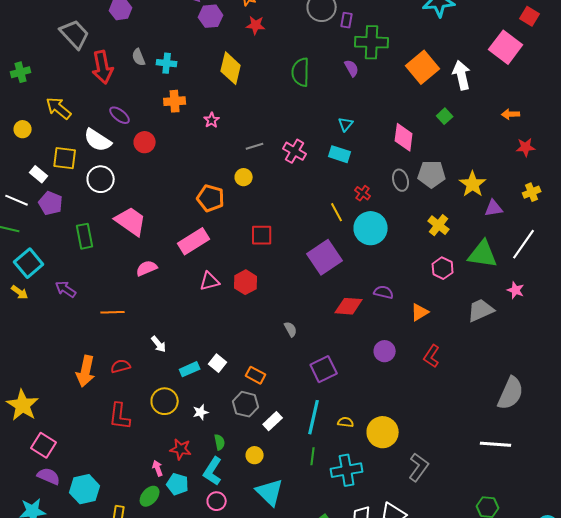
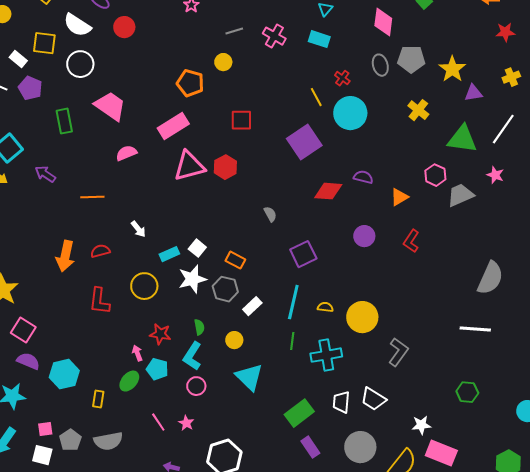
pink hexagon: (443, 268) -> (435, 175), moved
pink triangle: (210, 281) -> (189, 166), size x1.6
white star: (201, 412) -> (192, 279), moved, size x1.8

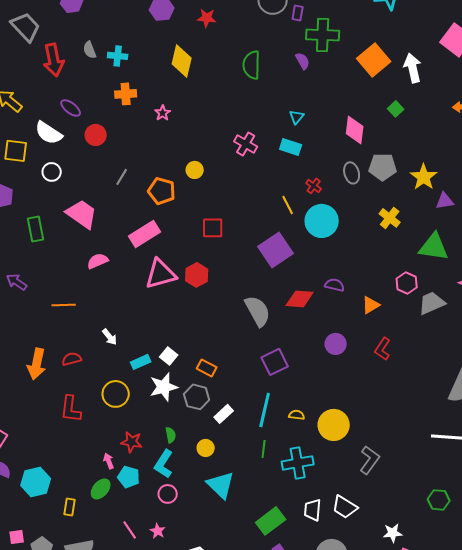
gray line: (234, 31) -> (122, 177), moved, turned -42
white circle: (80, 64) -> (52, 172), size x0.7
gray semicircle: (270, 214) -> (258, 311), moved, size x2.0

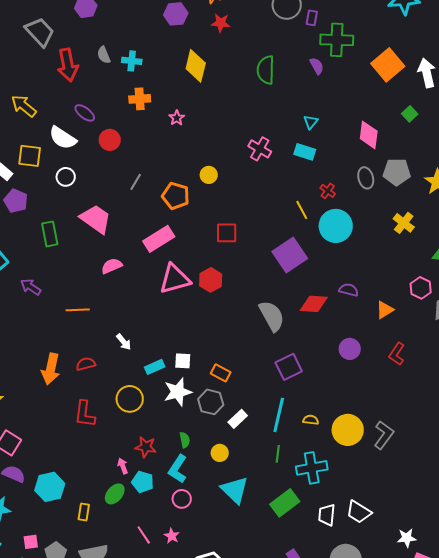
white square: (169, 356) -> (183, 361), turned -36
gray L-shape: (370, 460) -> (384, 435), moved
green rectangle: (271, 521) -> (285, 503), moved

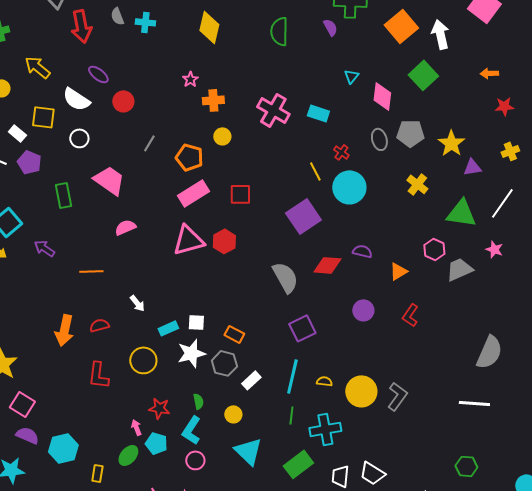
orange cross: (140, 99) -> (213, 100), moved
green square: (410, 114) -> (423, 75), size x1.8
cyan triangle: (311, 122) -> (351, 76), moved
pink cross: (260, 149) -> (273, 110), size x1.4
pink rectangle: (159, 239) -> (193, 193), moved

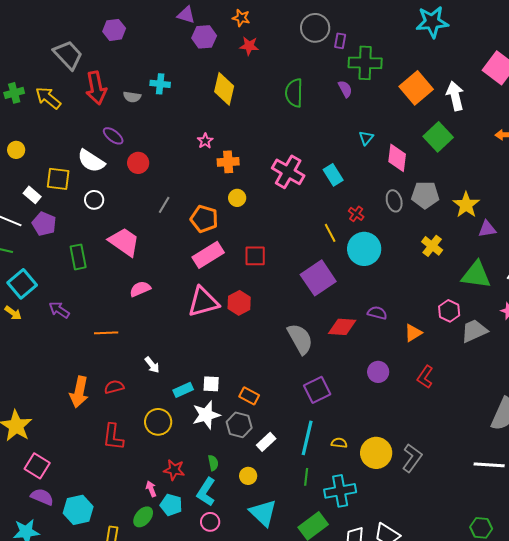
gray semicircle: (117, 16) -> (132, 97), moved, turned -60
yellow arrow: (37, 67) -> (48, 98), moved
cyan rectangle: (318, 113) -> (333, 175), turned 40

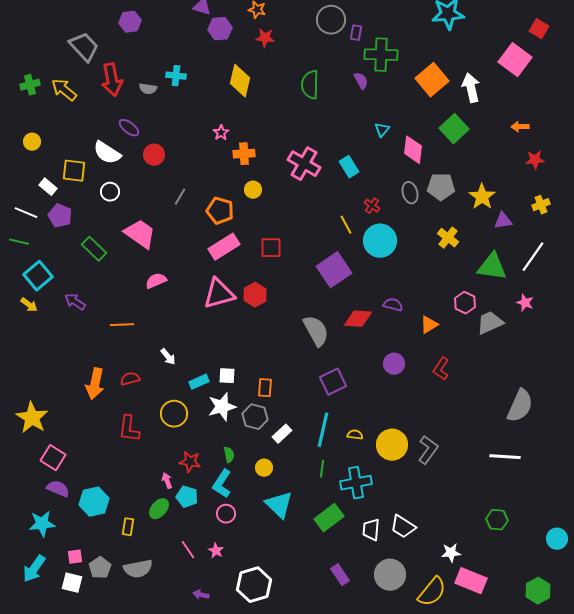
green rectangle: (78, 257) -> (94, 249), turned -35
orange rectangle: (249, 396) -> (265, 388), turned 66

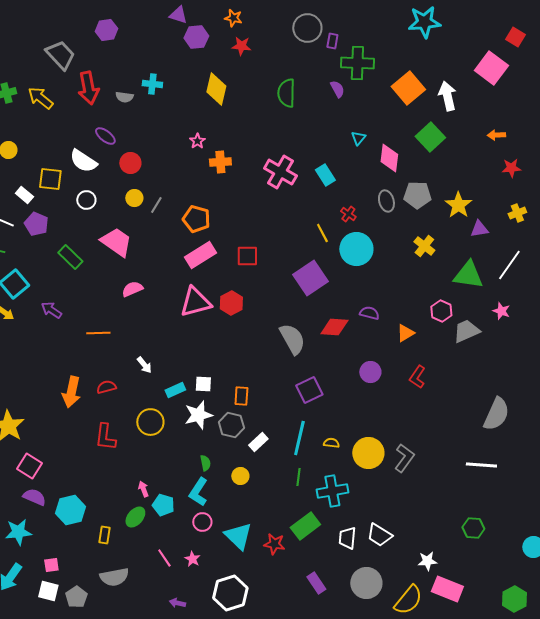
yellow circle: (253, 190) -> (134, 198), moved
red star: (190, 462) -> (274, 544), moved
cyan triangle: (279, 505) -> (238, 536), moved
gray pentagon: (100, 568) -> (76, 597), moved

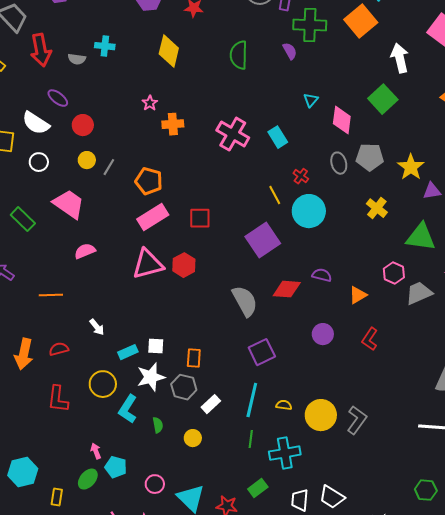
orange square: (408, 88) -> (361, 21), moved
cyan L-shape: (198, 492) -> (128, 409), moved
green rectangle: (305, 526) -> (258, 488), size x0.7

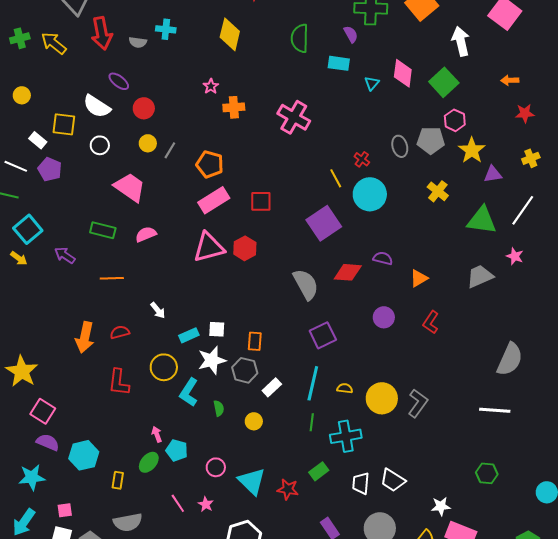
pink diamond: (342, 120) -> (403, 73), moved
cyan rectangle: (278, 137) -> (339, 63), moved, turned -50
green rectangle: (23, 219) -> (103, 230), moved, turned -30
pink hexagon: (394, 273) -> (455, 120), moved

